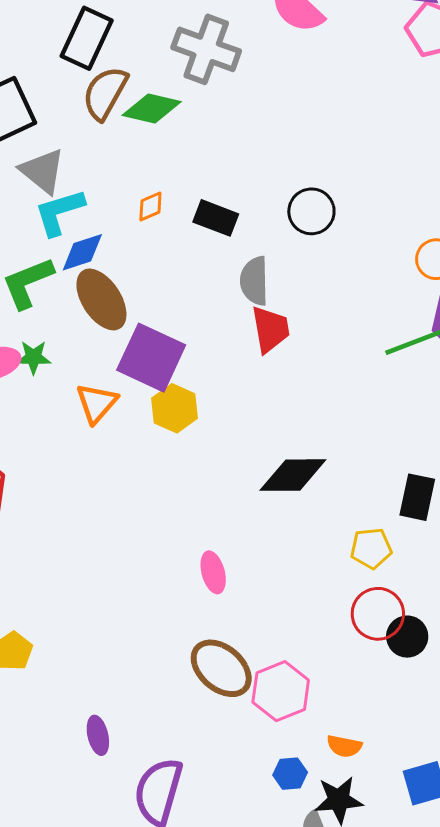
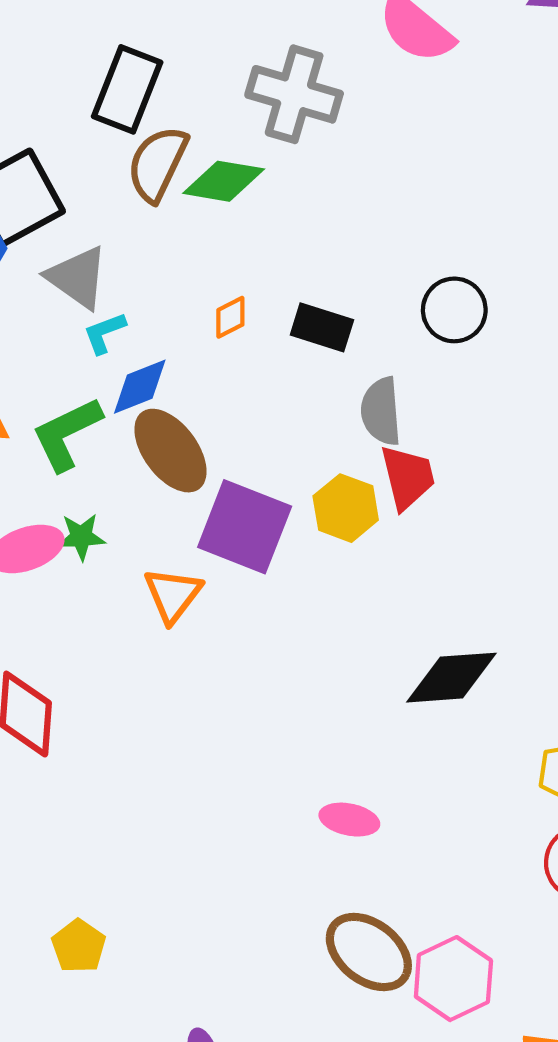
cyan L-shape: (59, 212) -> (104, 333), size x0.6
yellow hexagon: (175, 408) -> (346, 508), moved
pink ellipse: (213, 572) -> (349, 820), turned -60

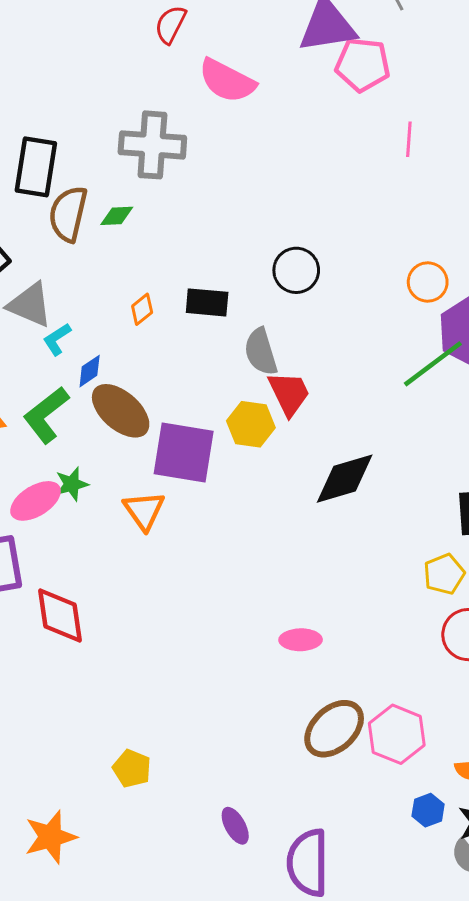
green diamond: (224, 181) -> (117, 216), size x0.6
blue diamond: (140, 387) -> (90, 371), size x0.7
black diamond: (451, 678) -> (345, 479), moved
brown ellipse: (369, 952) -> (334, 729), turned -68

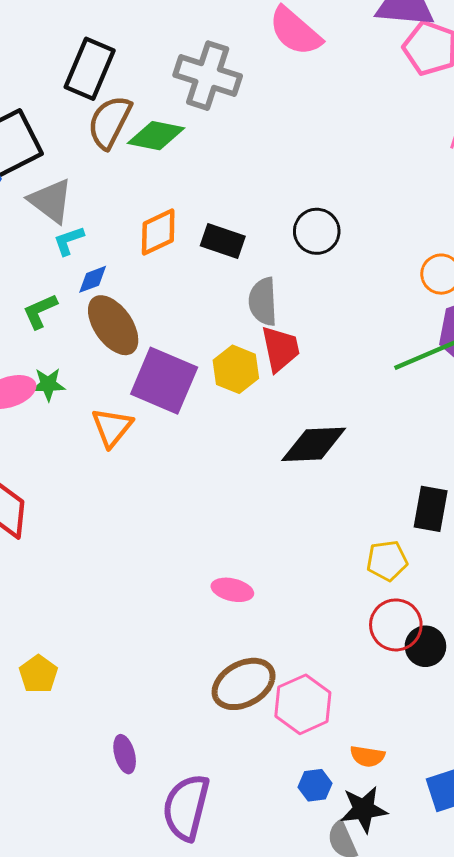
green diamond: (117, 216) -> (156, 136), size x1.6
orange diamond: (142, 309) -> (158, 232), size x1.6
green L-shape: (46, 415) -> (40, 311), size x0.7

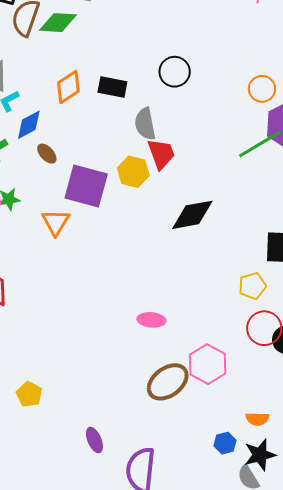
blue diamond: (93, 279) -> (29, 125), size x1.4
brown ellipse: (113, 325) -> (47, 154), size x0.5
pink hexagon: (303, 704) -> (208, 364), moved

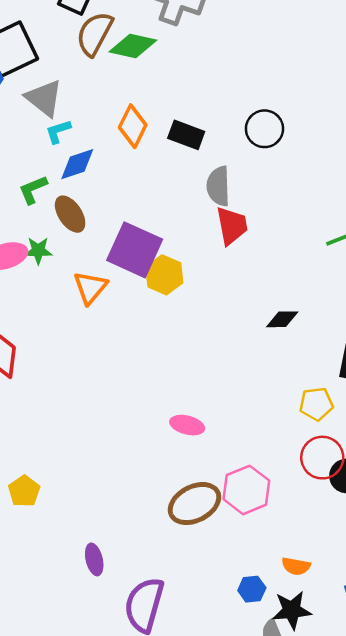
orange diamond: (68, 87) -> (133, 126), turned -40
brown ellipse: (47, 154) -> (70, 214), moved, size x1.4
yellow hexagon: (133, 172) -> (164, 275), moved
black diamond: (192, 215) -> (282, 319), moved, size x0.6

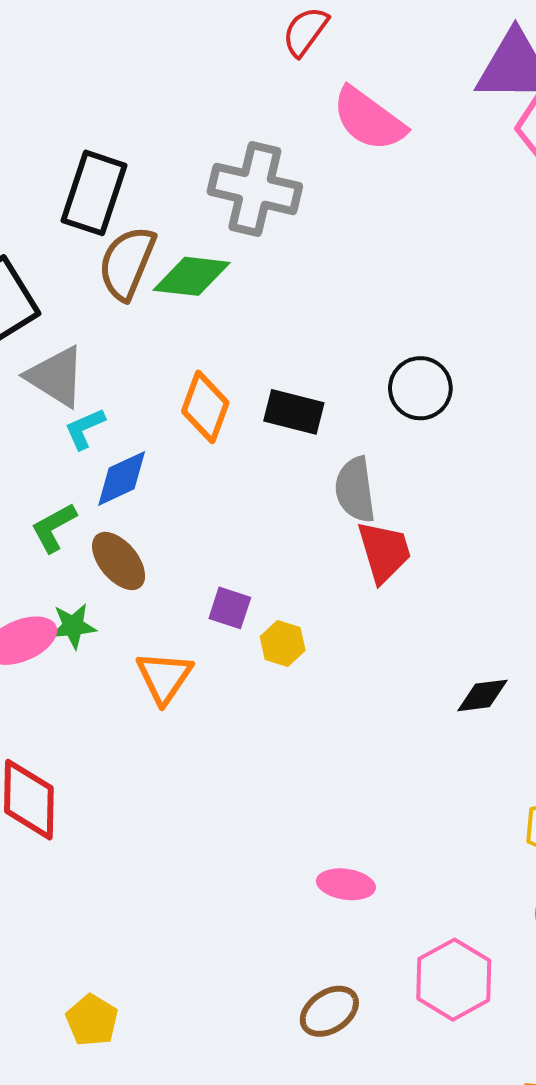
purple square: (135, 250) -> (230, 608), size x0.5
yellow hexagon: (164, 275) -> (283, 644), size x0.7
brown ellipse: (195, 504) -> (329, 1011), moved, size x0.7

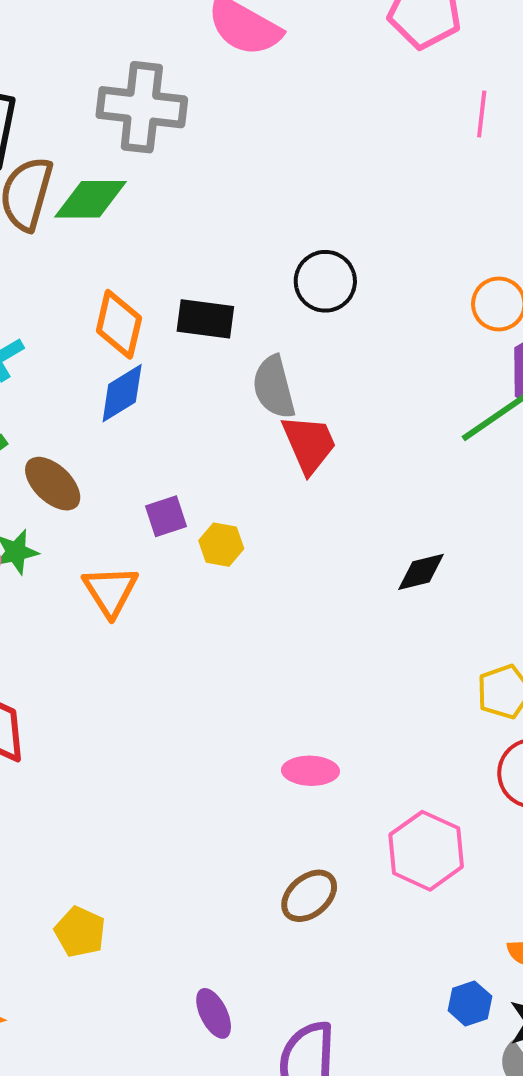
blue diamond: (122, 478) -> (122, 393), moved
purple square: (230, 608) -> (166, 516), turned -30

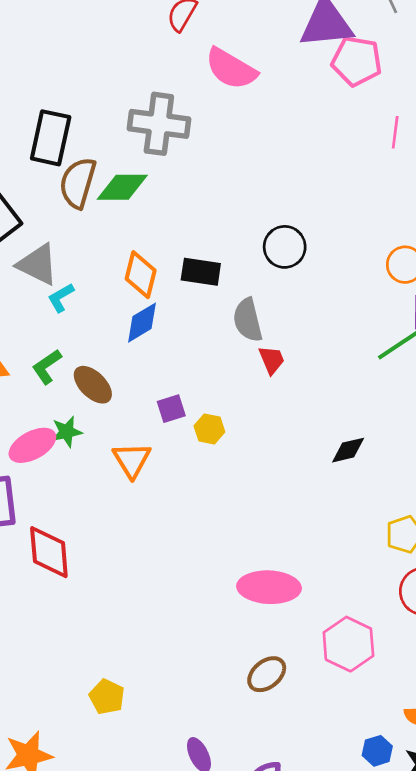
red trapezoid: (309, 444) -> (272, 360), size x0.7
pink ellipse: (310, 771) -> (269, 587), size x1.6

